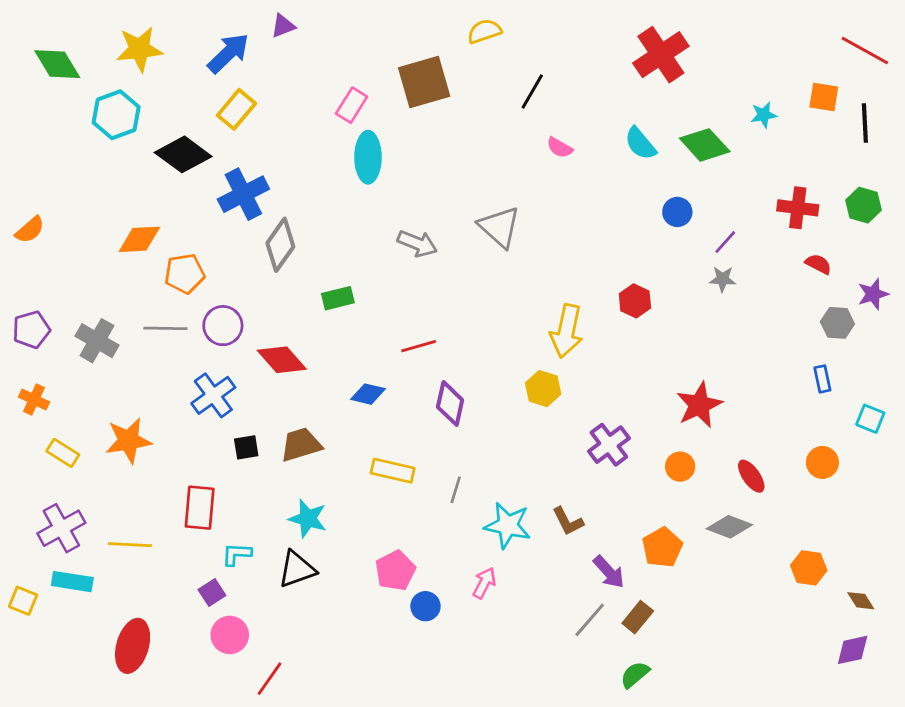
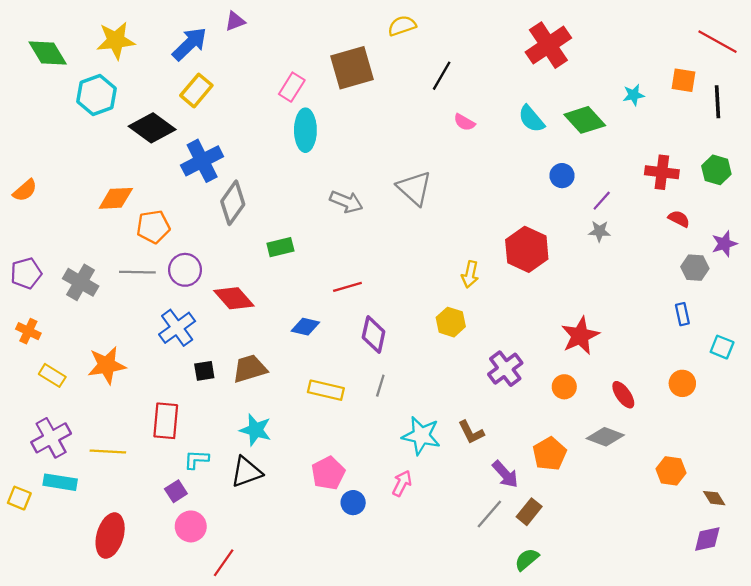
red hexagon: (635, 301) -> (527, 249), size x1.6
yellow arrow: (566, 331) -> (470, 274), size x0.6
gray line: (456, 490) -> (380, 386), moved

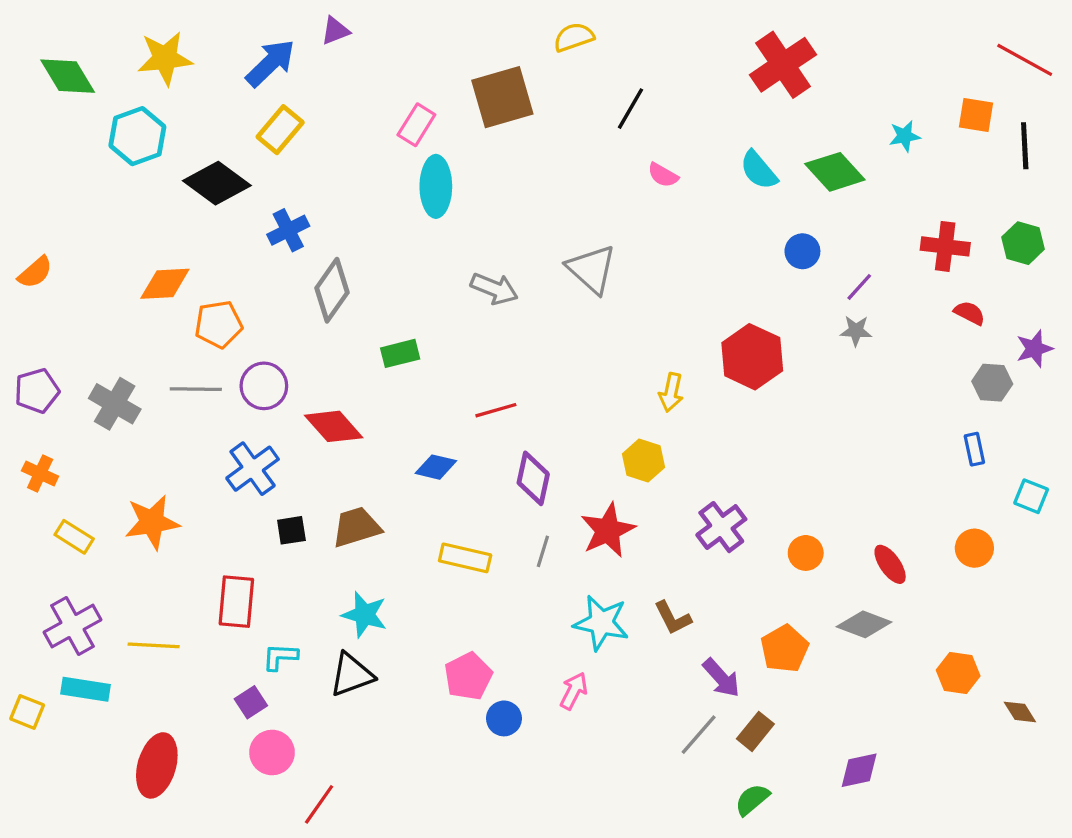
blue cross: (202, 161) -> (288, 230), size x0.7
red star: (580, 336) -> (608, 530), moved
purple diamond: (707, 539) -> (859, 770), moved

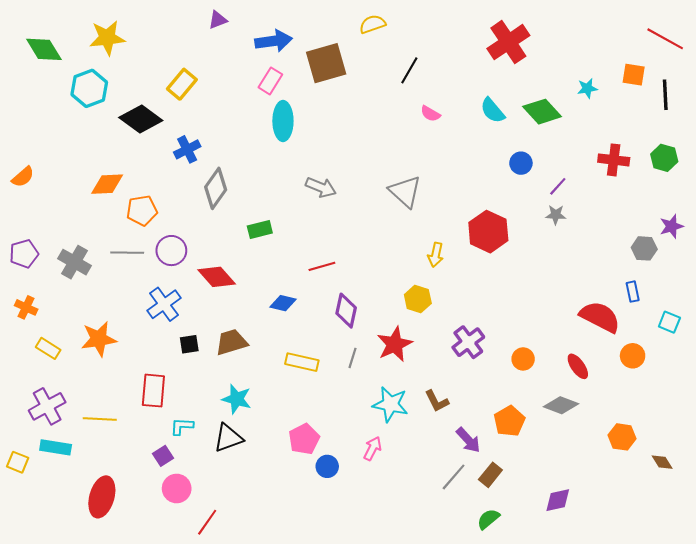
blue arrow: (270, 63) -> (274, 41), moved, turned 36
gray triangle: (592, 269) -> (405, 192), moved
red semicircle: (970, 313) -> (600, 317), moved, size x2.0

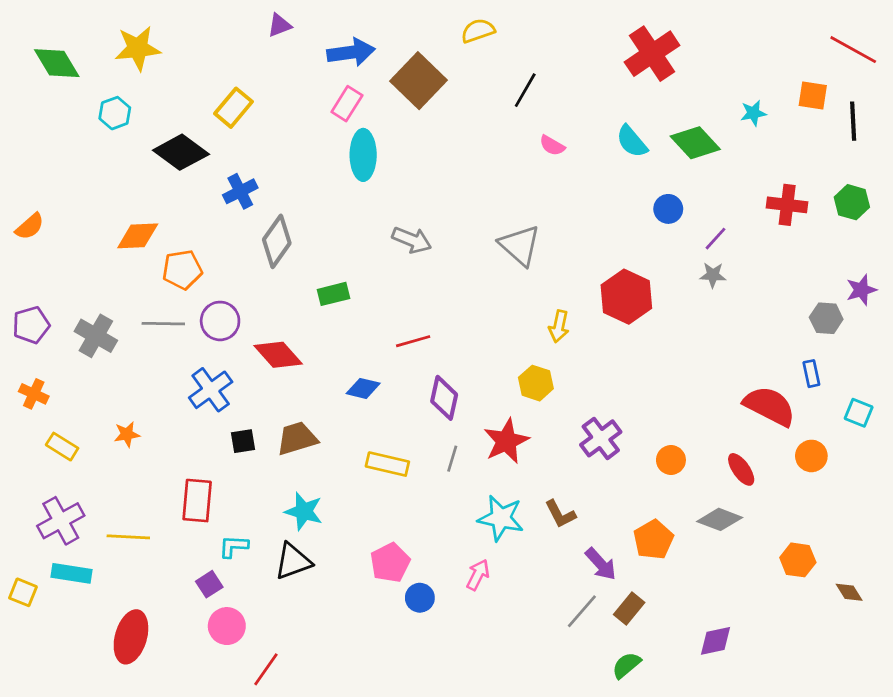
brown square: (326, 63) -> (419, 81), turned -30
cyan hexagon: (89, 88) -> (115, 113), size x0.7
orange star: (99, 339) -> (127, 434), size x0.6

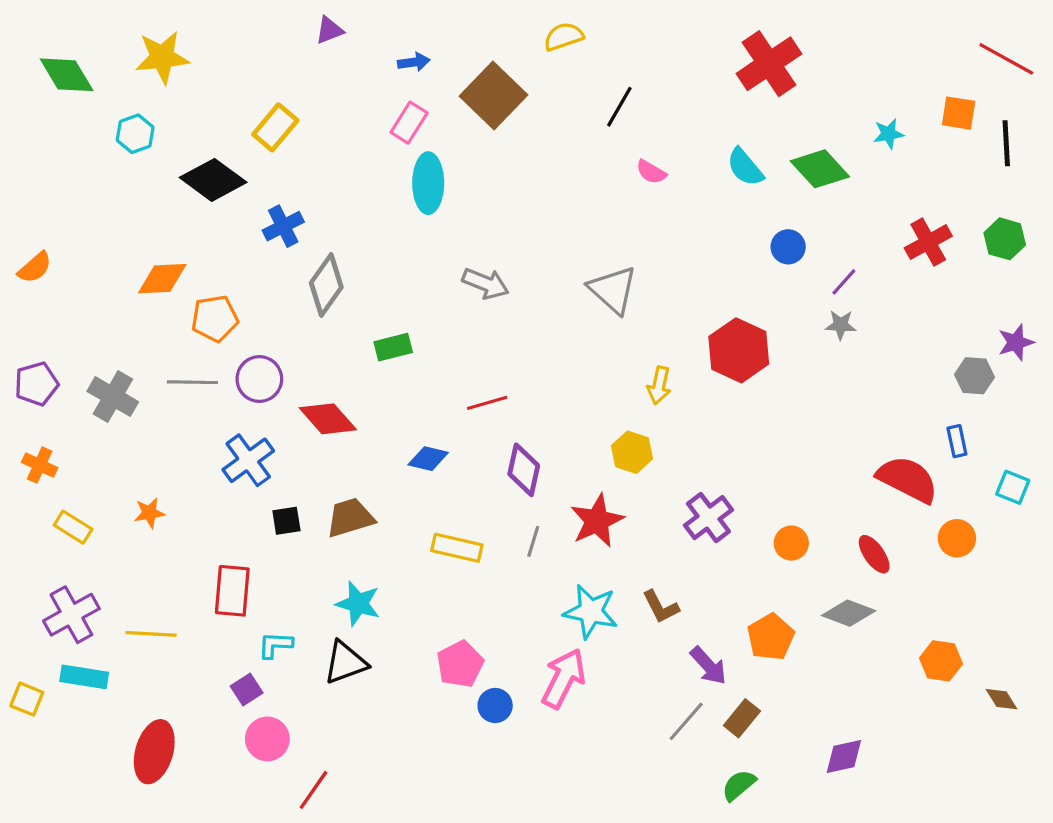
blue arrow: (351, 52) -> (414, 62), size x0.6
red cross: (787, 205) -> (928, 242), turned -36
pink arrow: (478, 575) -> (564, 678), size x1.6

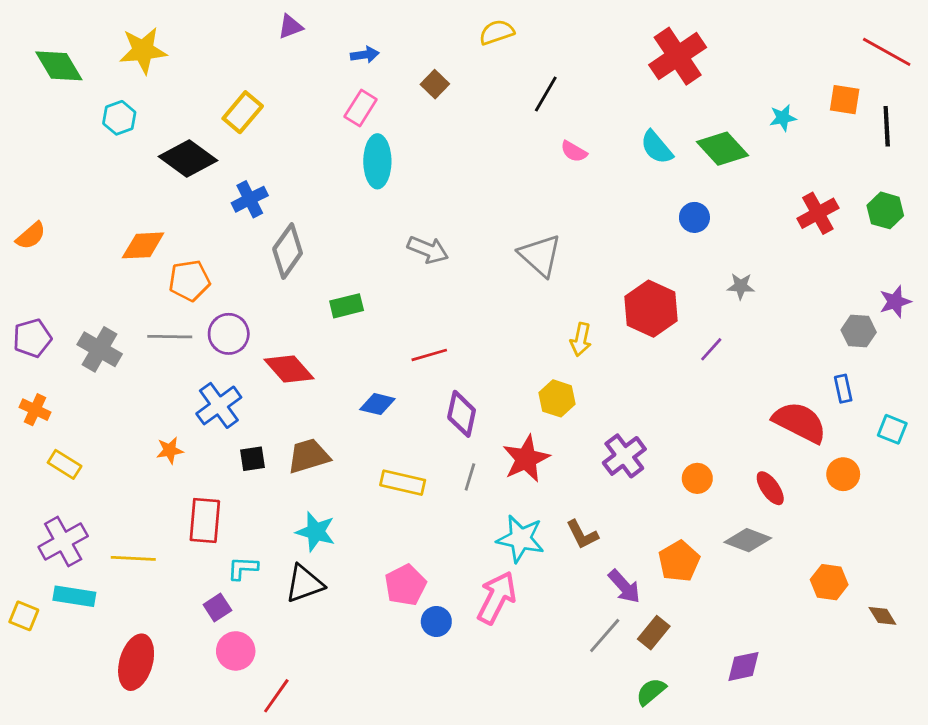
brown square: (493, 96) -> (435, 84), size x0.5
purple line: (844, 282) -> (711, 349), moved
orange star: (149, 513) -> (170, 450), moved

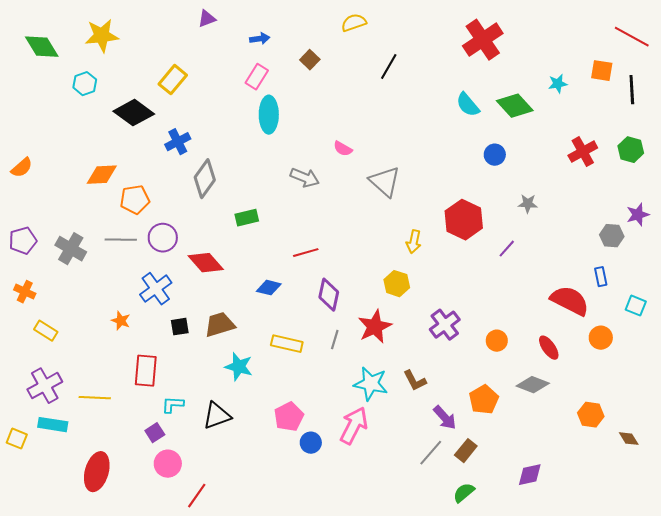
pink semicircle: (574, 151) -> (343, 149), moved
orange star: (170, 450) -> (121, 321), turned 30
cyan star: (316, 532) -> (239, 367), moved

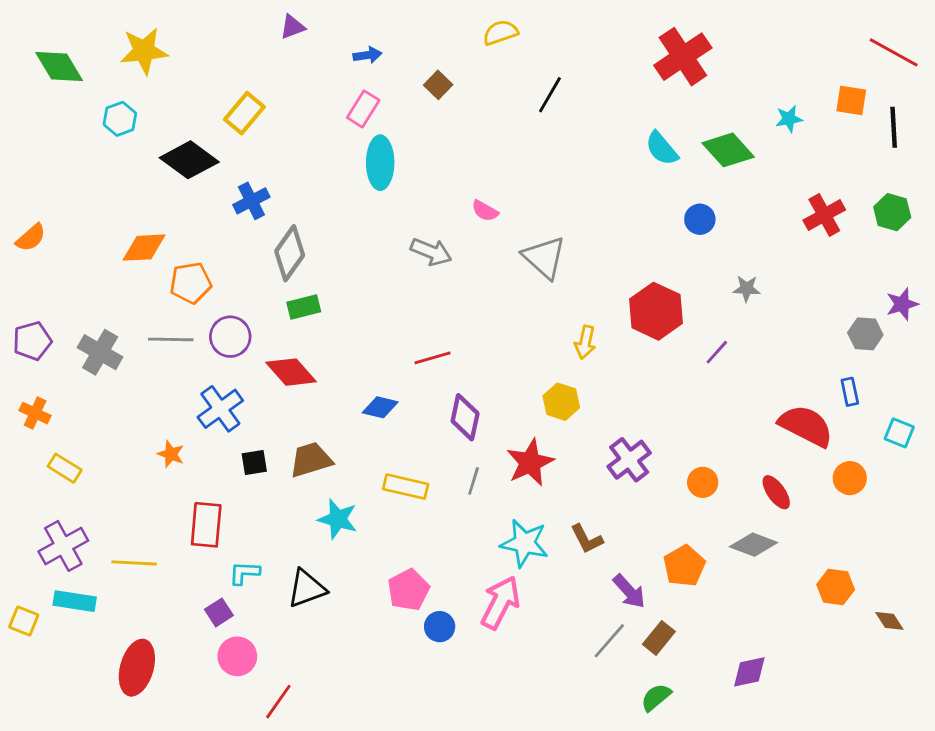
green rectangle: (247, 218) -> (304, 307), moved

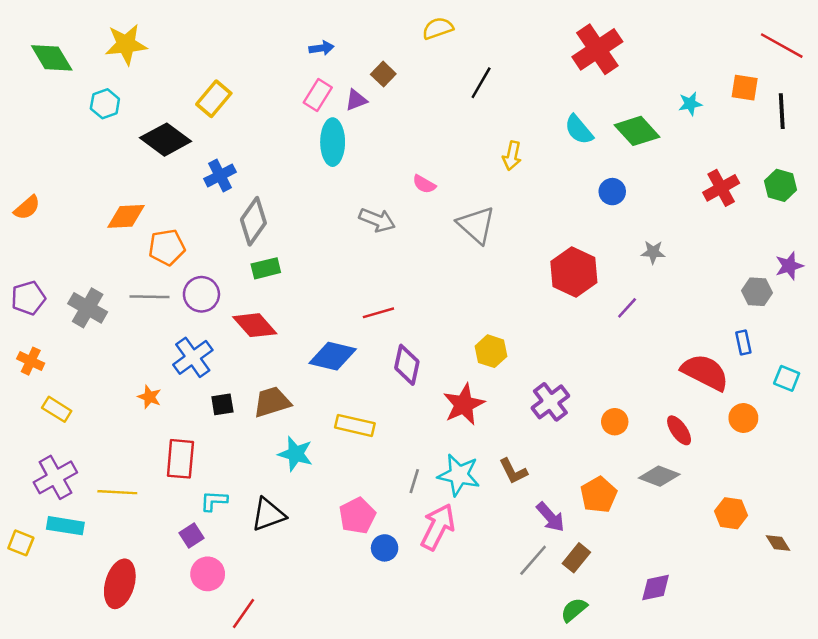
purple triangle: (292, 27) -> (356, 100), moved
yellow arrow: (585, 342) -> (512, 156), moved
blue diamond: (380, 407) -> (333, 356), size x1.5
gray line: (474, 481) -> (414, 481), moved

